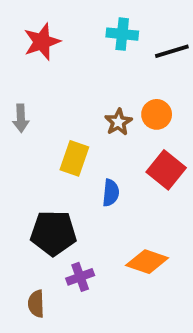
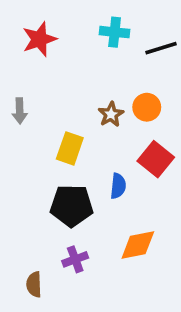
blue semicircle: (111, 193) -> (118, 186), moved
black pentagon: (53, 233) -> (72, 206), moved
orange diamond: (147, 262) -> (138, 245), turned -30

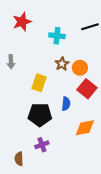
cyan cross: (115, 32) -> (57, 36), moved
orange circle: (147, 107) -> (80, 68), moved
orange diamond: (138, 245) -> (85, 128), moved

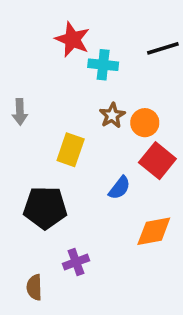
red star: (22, 22) -> (72, 39), moved, turned -30
blue semicircle: (66, 104) -> (119, 188), turned 32
black pentagon: (40, 115) -> (45, 208), moved

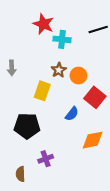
brown star: (112, 115) -> (59, 70), moved
orange circle: (145, 123) -> (78, 76), moved

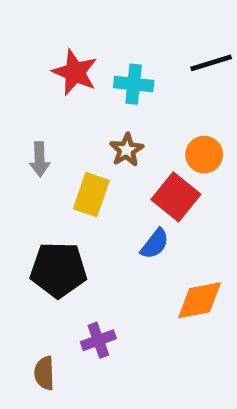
red star: (43, 24) -> (75, 72), moved
gray arrow: (12, 68) -> (40, 159), moved
orange circle: (78, 76) -> (204, 155), moved
red square: (95, 97) -> (176, 197), moved

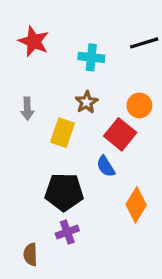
red star: (75, 72) -> (34, 41), moved
blue semicircle: (155, 244) -> (106, 166), turned 110
black pentagon: (58, 270) -> (64, 192), moved
orange diamond: (199, 300) -> (136, 205), turned -48

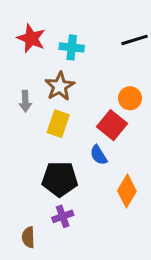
cyan cross: (91, 57) -> (72, 47), moved
brown star: (86, 102) -> (60, 86), moved, size x1.4

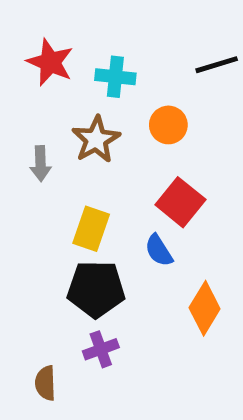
orange circle: (130, 98) -> (168, 125), moved
yellow rectangle: (58, 124) -> (91, 229), moved

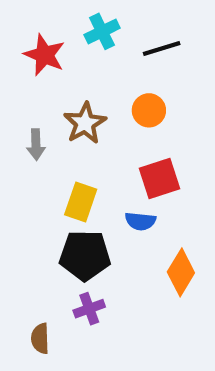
black line: (217, 65) -> (162, 48), moved
cyan cross: (115, 77) -> (102, 31), moved, turned -32
red square: (180, 202) -> (160, 179), turned 33
blue semicircle: (159, 250) -> (140, 221), turned -52

